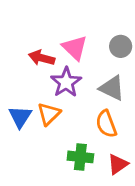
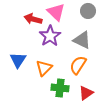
orange triangle: (49, 114) -> (44, 68), moved
orange semicircle: (106, 124) -> (78, 65), turned 54

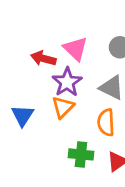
orange semicircle: (78, 65) -> (106, 122), turned -36
orange triangle: (44, 68) -> (63, 107), moved

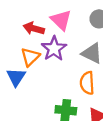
orange triangle: (63, 107) -> (30, 57), moved

